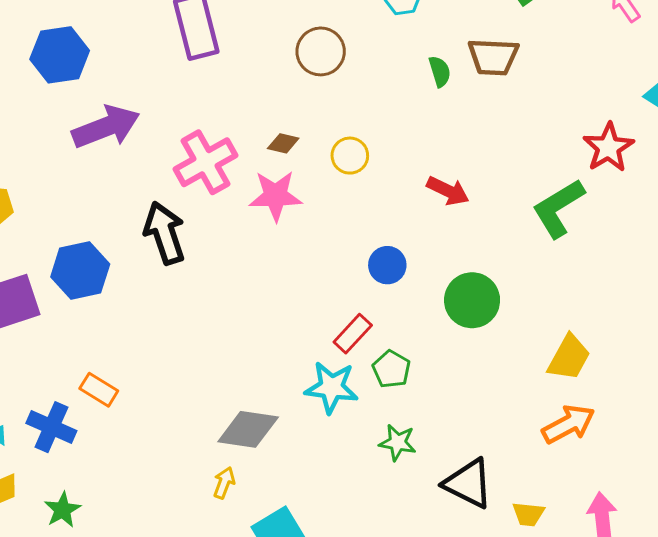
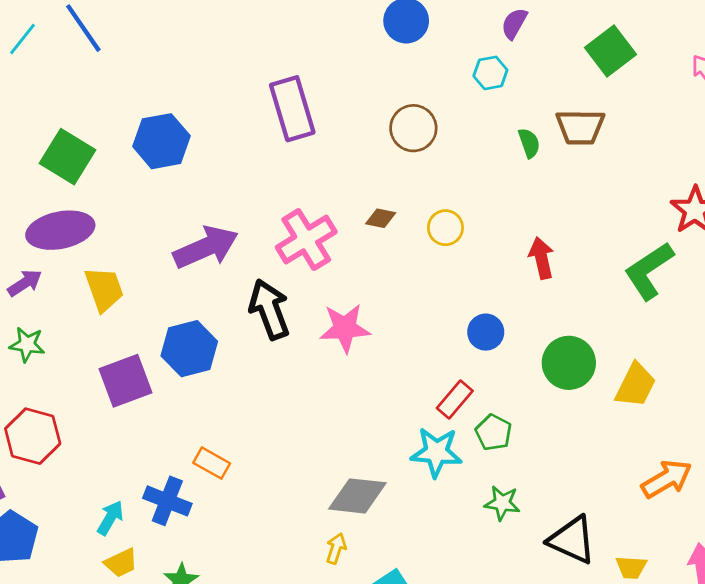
purple arrow: (106, 127) -> (206, 247), moved
red arrow: (448, 191) -> (541, 258), turned -126
pink star: (276, 196) -> (345, 328), moved
yellow trapezoid: (569, 358) -> (636, 385), moved

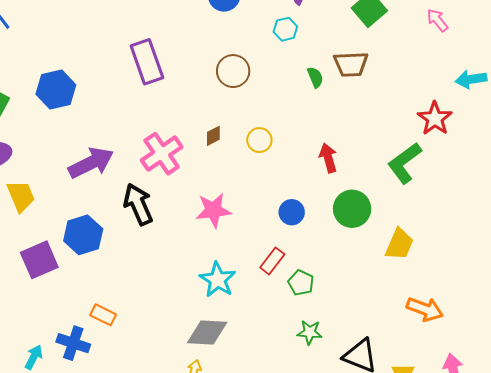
brown diamond: (381, 218) -> (213, 136), turned -35
pink star: (345, 328) -> (213, 210), moved
green circle: (569, 363) -> (352, 209), moved
cyan star: (436, 452) -> (218, 280), moved, turned 30
orange arrow: (667, 479) -> (425, 309), turned 54

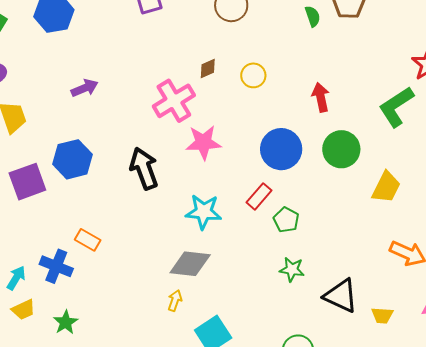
pink cross: (162, 154) -> (174, 101), moved
purple arrow: (91, 163) -> (85, 88), size x0.6
black arrow: (138, 204) -> (144, 168), moved
blue circle: (292, 212) -> (281, 149), size x1.6
cyan star: (218, 280) -> (204, 212), turned -30

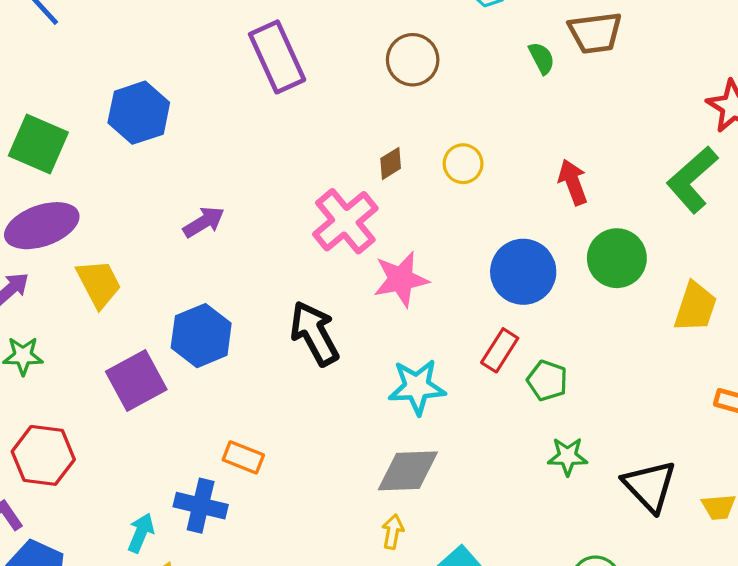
black triangle: (341, 296) -> (650, 486), turned 30

